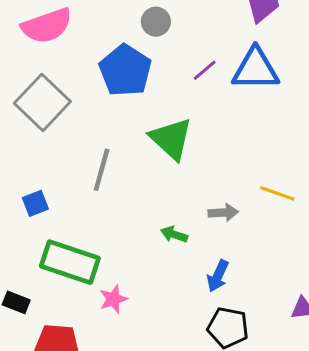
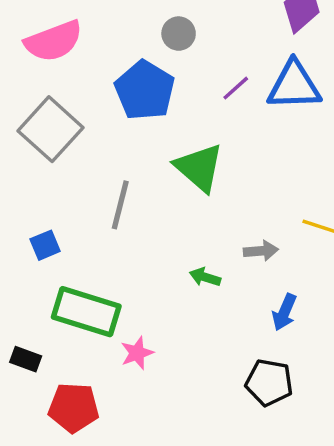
blue arrow: (218, 276) -> (284, 312), moved

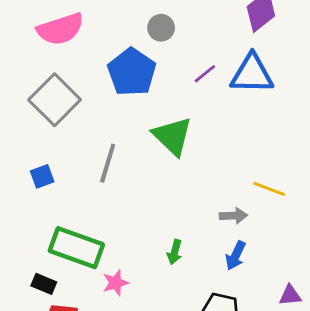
blue square: (45, 245) -> (42, 176), moved
gray arrow: (261, 251) -> (233, 216), moved
green arrow: (205, 277) -> (175, 252), moved, turned -95
black rectangle: (26, 359) -> (44, 284), moved

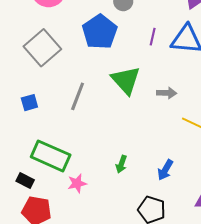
purple line: (205, 74) -> (153, 37), turned -42
gray arrow: (233, 216) -> (167, 93), moved

